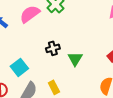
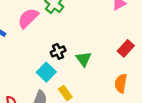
cyan square: (19, 67) -> (46, 72), moved

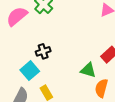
green triangle: (84, 59) -> (88, 70), moved, turned -42

